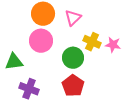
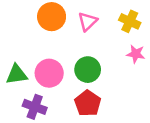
pink circle: (41, 41) -> (49, 73), moved
yellow cross: (92, 42) -> (130, 21), moved

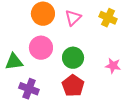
pink star: (136, 54) -> (113, 66), moved
pink circle: (49, 73) -> (41, 48), moved

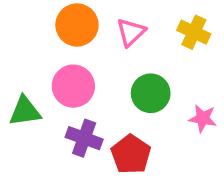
green circle: (73, 58) -> (151, 93), moved
purple cross: (29, 89) -> (84, 138), moved

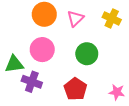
pink star: (203, 118) -> (117, 92), moved
purple cross: (84, 138) -> (32, 82), moved

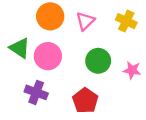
green triangle: (14, 64) -> (20, 48), moved, turned 42
pink star: (117, 92) -> (132, 70), moved

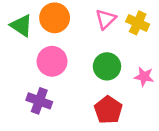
pink triangle: (85, 21) -> (106, 19), moved
green triangle: (20, 48) -> (21, 25), moved
red pentagon: (85, 101) -> (108, 110), moved

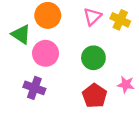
green triangle: (21, 25) -> (21, 34), moved
pink star: (144, 77) -> (126, 85), moved

